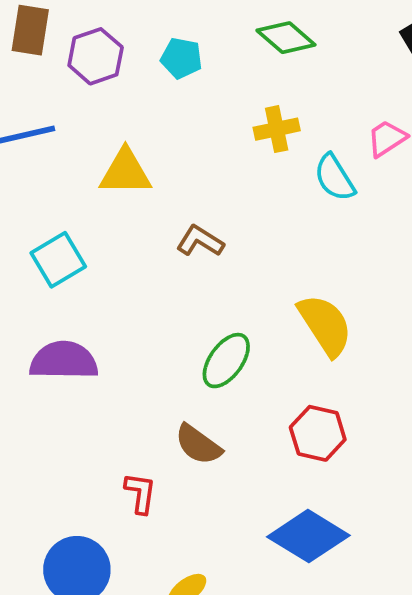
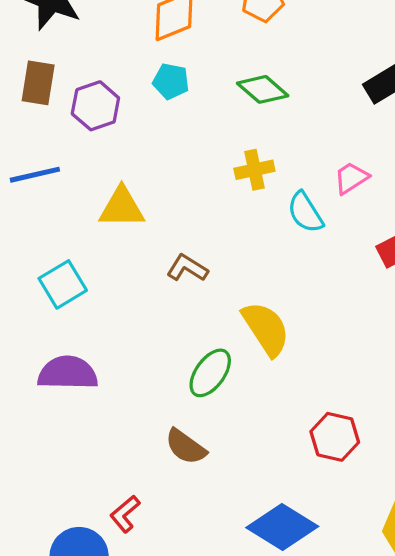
cyan pentagon: (181, 58) -> (171, 81), moved
yellow semicircle: (325, 325) -> (266, 329), moved
red hexagon: (318, 433) -> (335, 437), moved
red L-shape: (140, 493) -> (125, 514), moved, turned -138

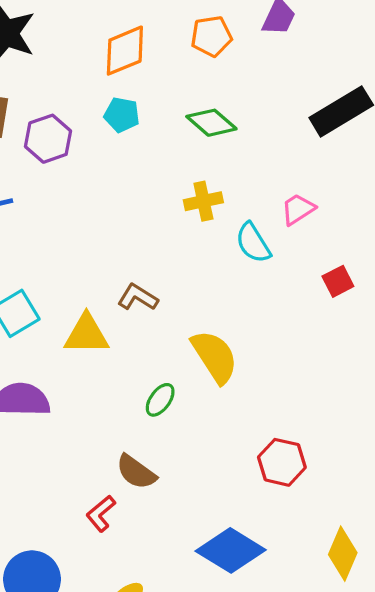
yellow triangle: (122, 207) -> (86, 334), moved
green ellipse: (210, 373) -> (160, 400), size x0.7
red L-shape: (125, 514) -> (101, 514), moved

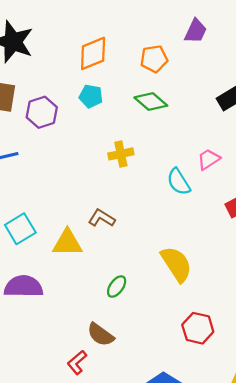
orange pentagon: (211, 36) -> (154, 59), moved
yellow cross: (203, 201) -> (121, 154), moved
yellow semicircle: (215, 357) -> (176, 264), moved

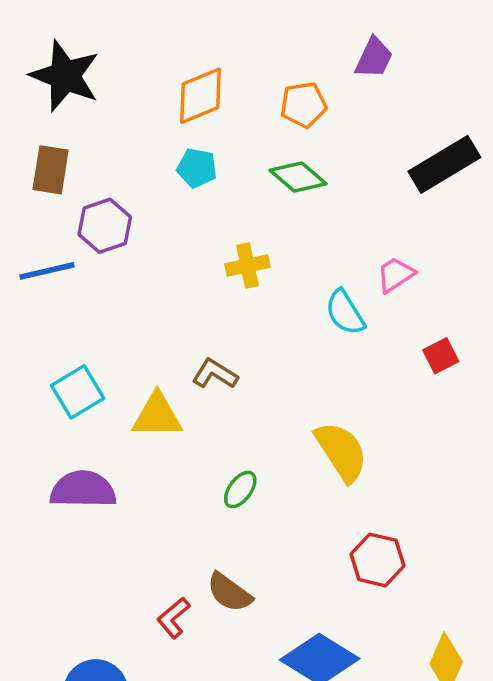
purple hexagon: (42, 112) -> (105, 226), moved
brown semicircle: (101, 335) -> (229, 592), moved

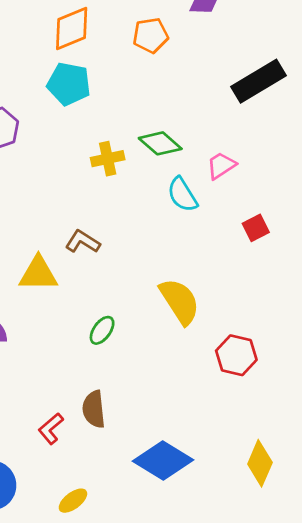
cyan pentagon: (197, 168) -> (69, 84), size x1.4
green diamond: (298, 177) -> (160, 143), moved
red hexagon: (378, 560) -> (236, 355), moved
brown semicircle: (229, 592) -> (94, 409), turned 48

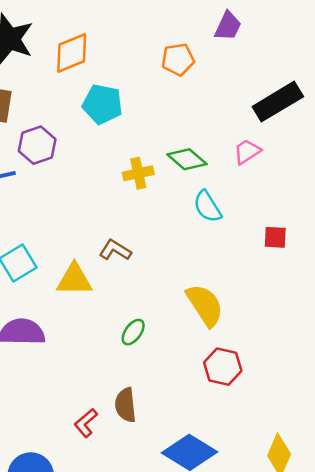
orange diamond: (72, 28) -> (72, 53), moved
pink trapezoid: (221, 166) -> (247, 152), moved
red square: (256, 228) -> (275, 237), turned 30
red hexagon: (236, 355) -> (223, 367), moved

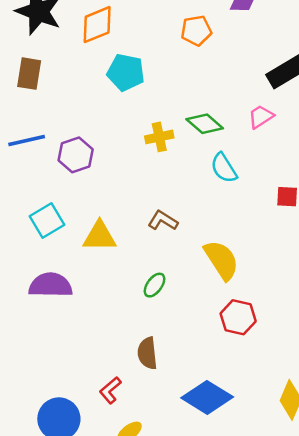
purple hexagon: (37, 145) -> (76, 155), moved
brown L-shape: (115, 250) -> (163, 221), moved
red L-shape: (86, 423) -> (110, 390), moved

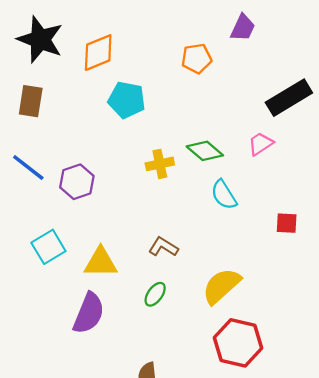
blue line: (27, 141) -> (28, 167), turned 51
yellow semicircle: (221, 260) -> (221, 286), turned -99
purple semicircle: (51, 285) -> (89, 313), moved, turned 111
green ellipse: (154, 285) -> (155, 294), moved
red hexagon: (238, 317) -> (238, 343), size x1.4

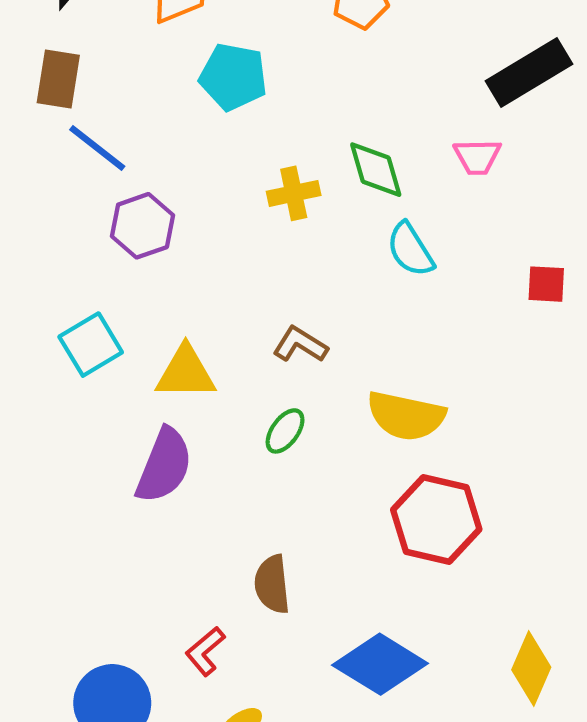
pink trapezoid: (261, 144) -> (477, 157), turned -148
green diamond: (205, 151) -> (376, 170), turned 33
blue line: (28, 167) -> (97, 148), moved
red square: (287, 223) -> (546, 284), moved
yellow semicircle: (221, 286) -> (406, 416), turned -126

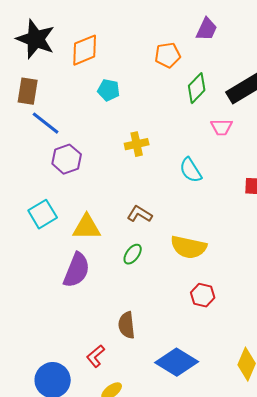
cyan pentagon: (233, 77) -> (109, 90), size x0.7
green diamond: (376, 170) -> (197, 88), moved, turned 60
red hexagon: (436, 519) -> (203, 295), size x0.6

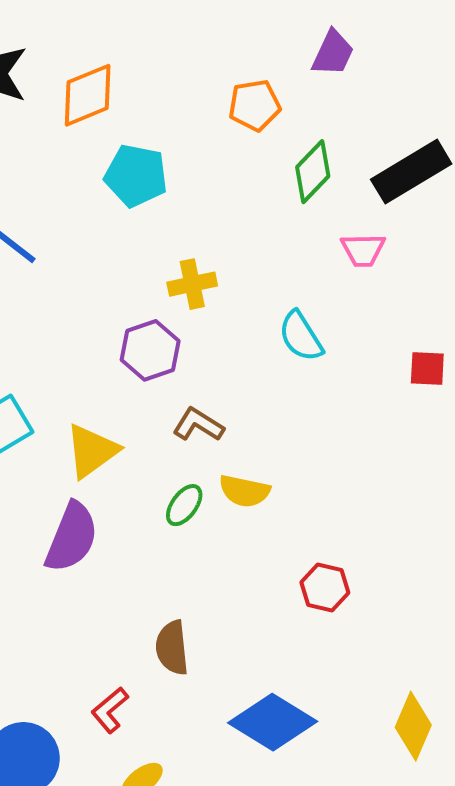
cyan pentagon: (109, 90) -> (136, 176), size x1.4
purple hexagon: (67, 159) -> (150, 350), moved
yellow triangle: (87, 227) -> (92, 451), turned -36
yellow semicircle: (189, 247) -> (244, 491), moved, size x0.7

